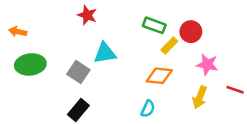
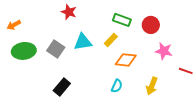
orange arrow: (18, 32) -> (14, 25), turned -40
yellow rectangle: (169, 46) -> (111, 40), moved
gray square: (78, 72) -> (56, 49), moved
yellow arrow: (200, 97) -> (152, 86), moved

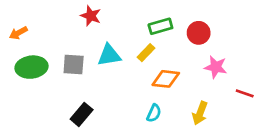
green rectangle: (122, 20) -> (160, 26), turned -36
gray square: (56, 49) -> (74, 64), turned -30

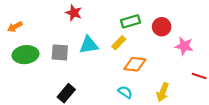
pink star: (216, 67) -> (184, 46), moved
cyan semicircle: (154, 113) -> (125, 92), turned -80

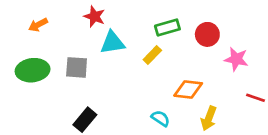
orange arrow: (15, 27) -> (38, 25), moved
cyan triangle: (89, 45) -> (112, 43), moved
orange diamond: (135, 64) -> (188, 89), moved

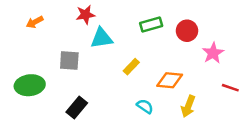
red star: (94, 16) -> (85, 15), turned -30
yellow rectangle: (152, 55) -> (131, 67), moved
pink star: (236, 59) -> (213, 53), turned 30
green ellipse: (33, 70) -> (30, 85), moved

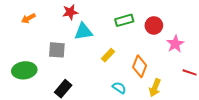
orange diamond: (170, 80) -> (140, 66), turned -75

